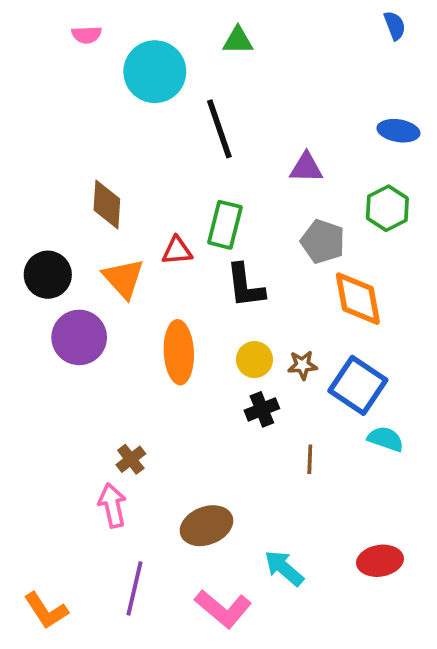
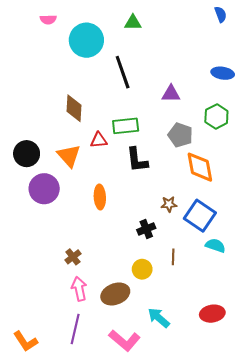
brown diamond: (107, 205) -> (74, 108), moved
green rectangle: (225, 225) -> (126, 126), turned 70
orange ellipse: (179, 352) -> (100, 197), size x0.7
yellow circle: (254, 360) -> (142, 269), moved
pink arrow: (112, 505) -> (79, 289), moved

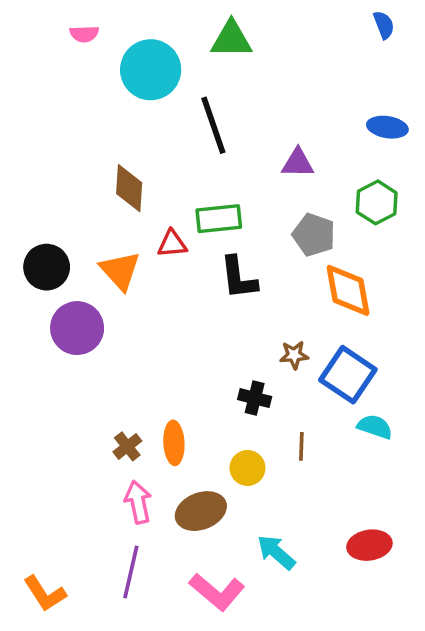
green triangle: (133, 23) -> (231, 39), size x1.4
orange ellipse: (100, 197) -> (174, 443), moved
black cross: (146, 229) -> (255, 398), turned 36

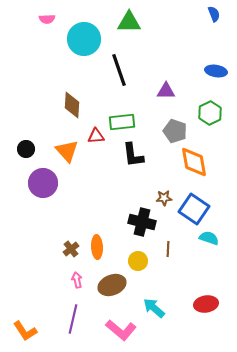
black circle: (47, 267) -> (26, 149), size x0.7
black cross: (255, 398) -> (142, 222), size x1.5
pink arrow: (138, 502) -> (77, 280), size x0.7

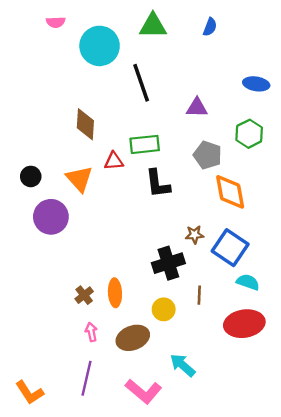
blue semicircle: (214, 14) -> (210, 27), moved, turned 42
black cross: (142, 222) -> (168, 263), turned -32
red ellipse: (206, 304) -> (244, 324), moved, size x1.4

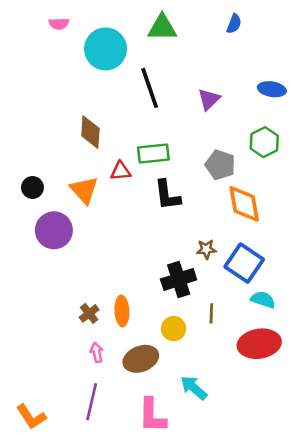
blue semicircle: (210, 27) -> (234, 24), moved
purple triangle: (197, 108) -> (209, 99), moved, turned -45
pink L-shape: (143, 391) -> (152, 416), turned 51

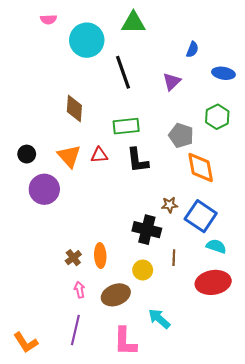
blue semicircle: (234, 24) -> (192, 49), moved
red triangle: (121, 171) -> (99, 155), moved
black cross: (179, 279) -> (147, 230), turned 32

